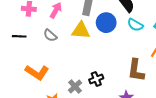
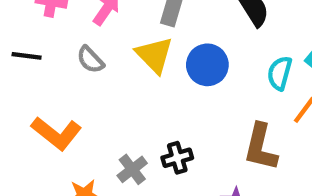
blue circle: (106, 23) -> (207, 65), moved
cyan semicircle: (135, 25) -> (280, 73), moved, turned 70
yellow triangle: (81, 30) -> (154, 55), turned 36

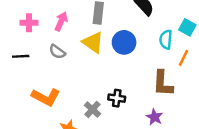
black cross: (177, 158) -> (117, 98), turned 35

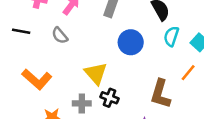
cyan semicircle: (166, 40) -> (171, 36), moved
yellow triangle: (93, 42) -> (96, 73), moved
gray cross: (92, 109) -> (82, 103), turned 35

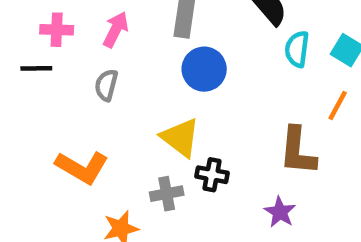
black line: (21, 31) -> (36, 68), moved
gray semicircle: (60, 36) -> (106, 85), turned 66
blue circle: (131, 42) -> (204, 69), moved

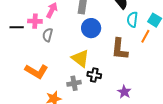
pink cross: (57, 30) -> (35, 21), moved
orange line: (338, 106) -> (145, 36), moved
brown L-shape: (298, 151) -> (120, 49), moved

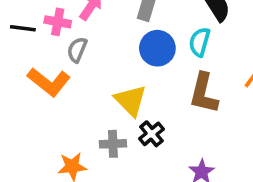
cyan semicircle: (132, 19) -> (200, 42), moved
orange L-shape: (36, 71) -> (49, 82), moved
black cross: (94, 75) -> (152, 134), turned 32

